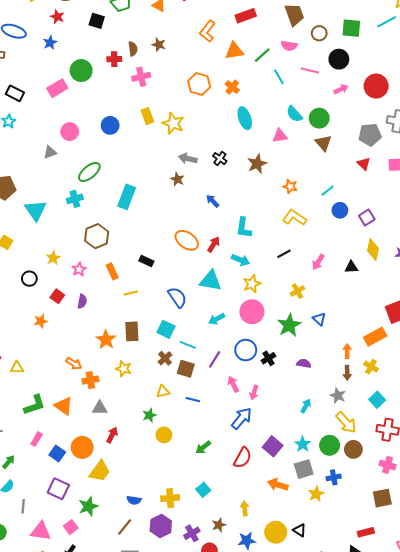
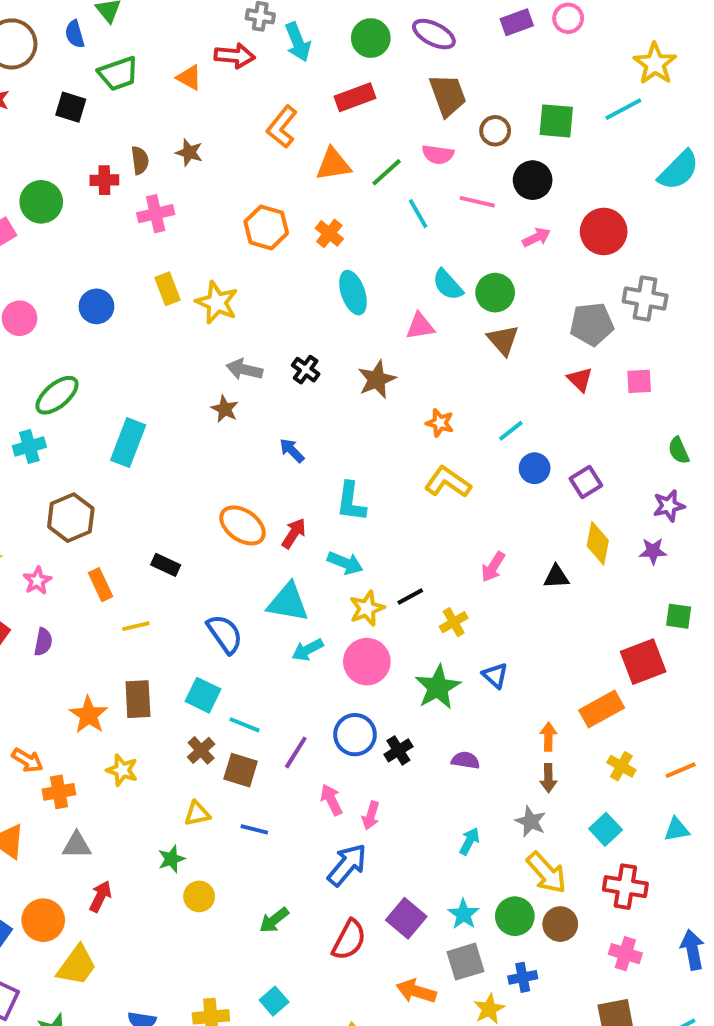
black line: (284, 254) -> (410, 596), moved
cyan arrow: (217, 319) -> (308, 650), moved
yellow cross: (371, 367) -> (621, 766), moved

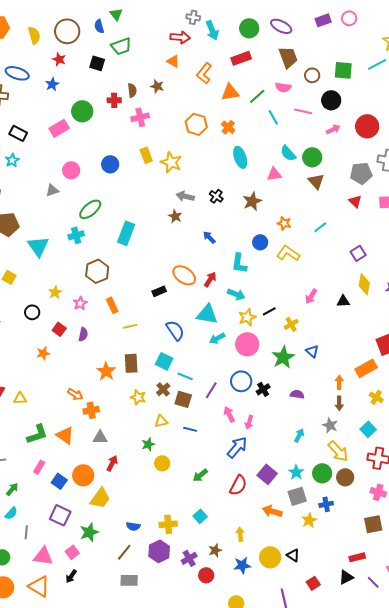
orange triangle: (189, 77) -> (173, 61), moved
blue circle: (535, 468) -> (260, 242), moved
black rectangle: (166, 565) -> (159, 291), moved, turned -48
yellow star: (122, 770) -> (138, 397), moved

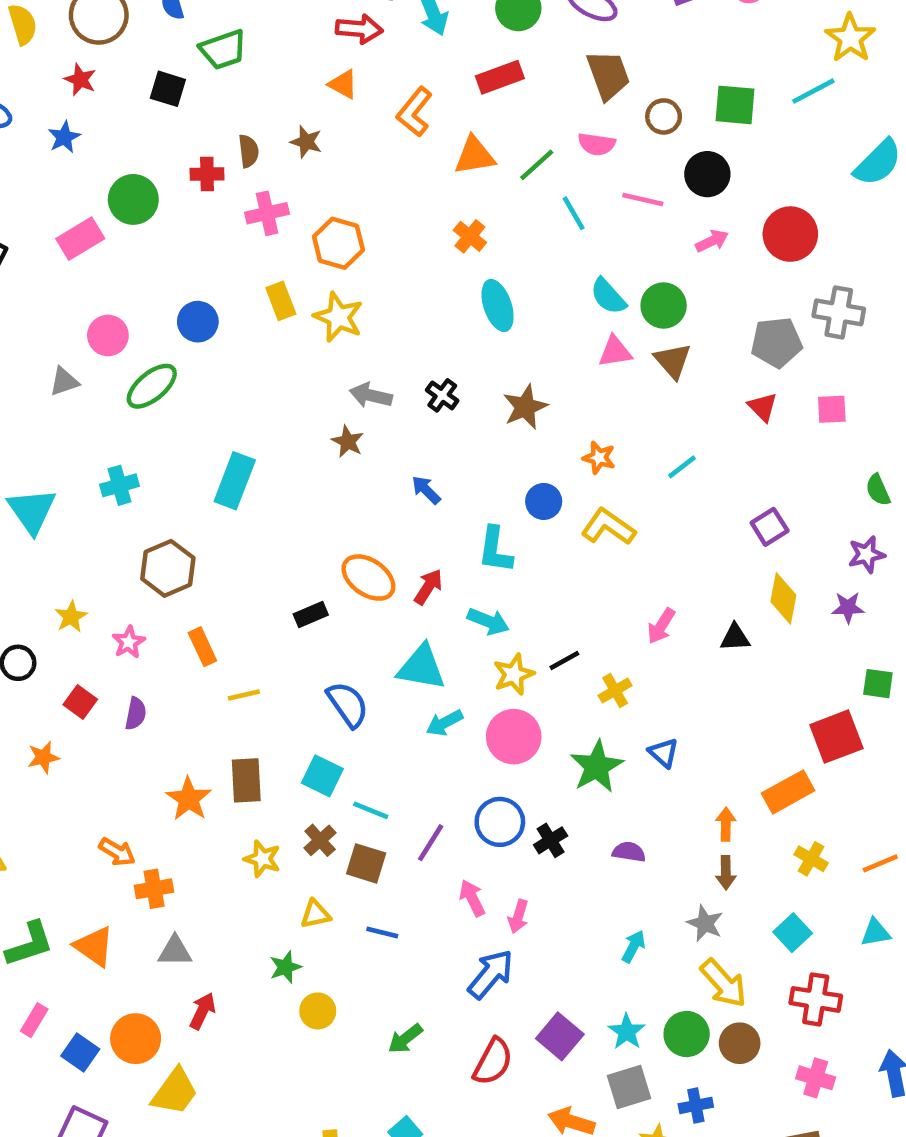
orange hexagon: (196, 124) -> (338, 243), moved
pink triangle: (274, 174) -> (615, 352), moved
green ellipse: (90, 209) -> (152, 386), moved

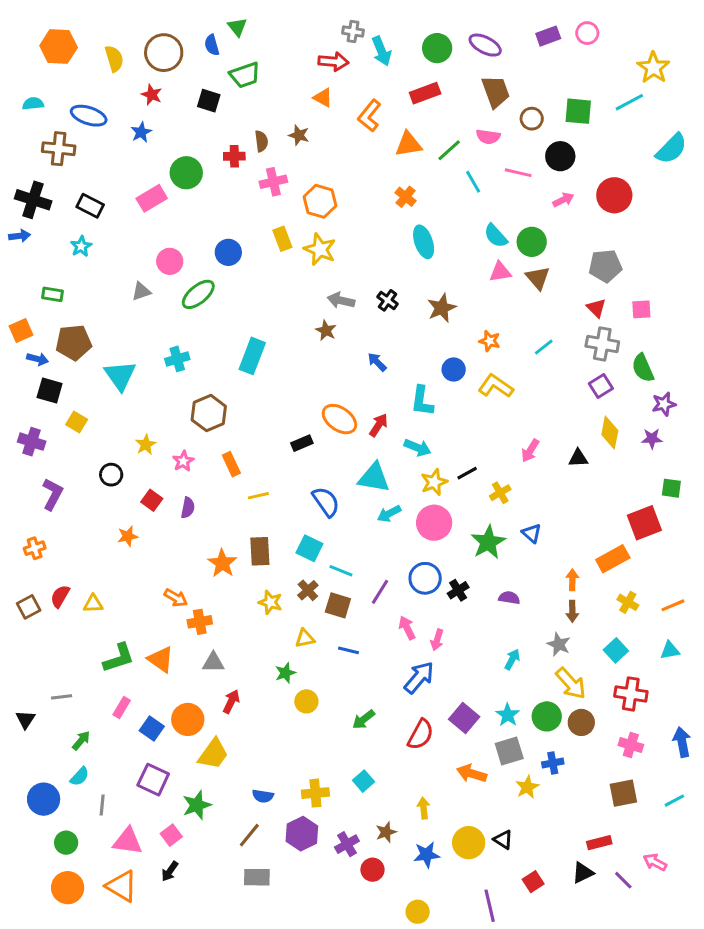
gray cross: (839, 312) -> (602, 344), moved
green semicircle: (878, 490) -> (643, 368), moved, size x1.4

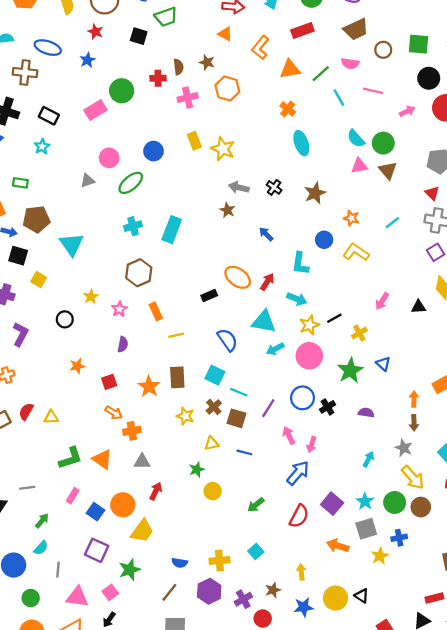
brown trapezoid: (496, 92) -> (356, 29), turned 85
black circle: (560, 156) -> (429, 78), moved
orange hexagon: (320, 201) -> (227, 88), moved
cyan cross: (177, 359) -> (133, 226), moved
red square: (152, 500) -> (109, 382), moved, turned 35

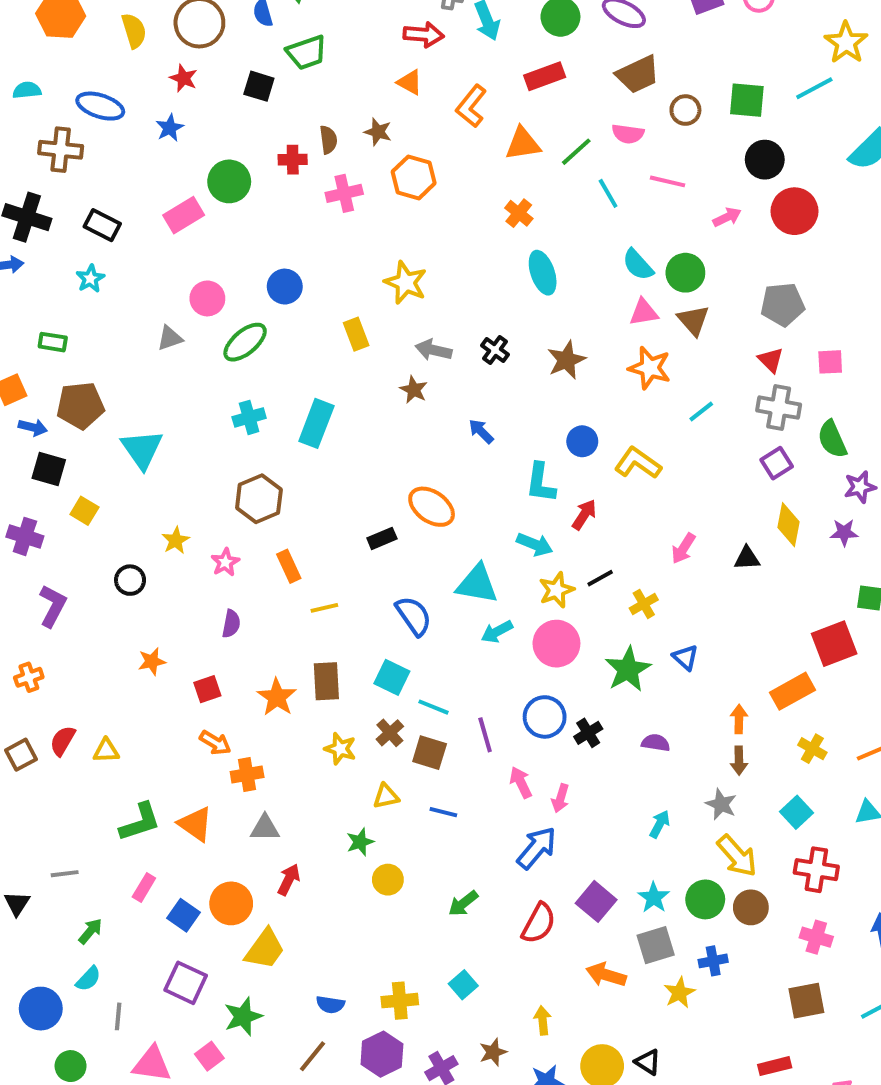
yellow rectangle: (194, 141) -> (356, 334), moved
orange star: (351, 218) -> (650, 368), moved, size x1.5
red arrow: (267, 282) -> (584, 515), moved
purple line: (268, 408) -> (485, 735), turned -48

